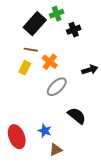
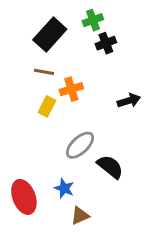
green cross: (57, 14) -> (93, 20), moved
orange cross: (50, 62) -> (71, 89), turned 35
yellow rectangle: (25, 68) -> (47, 106), moved
gray ellipse: (57, 87) -> (80, 145), moved

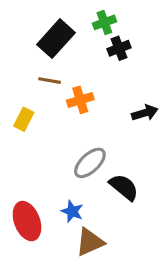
yellow rectangle: (47, 106) -> (24, 119), moved
brown triangle: (80, 216) -> (90, 242), size x1.4

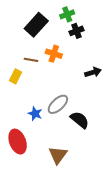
brown line: (50, 81) -> (31, 60), moved
orange cross: (80, 100) -> (54, 54), moved, turned 35
blue star: (72, 211) -> (35, 114), moved
brown triangle: (90, 242) -> (58, 155), turned -30

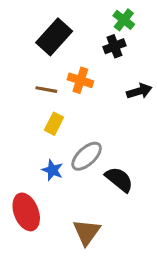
green cross: (67, 14) -> (124, 20), moved, turned -32
black arrow: (93, 72) -> (139, 91), moved
yellow rectangle: (16, 76) -> (54, 124), moved

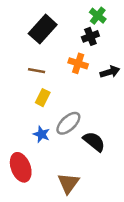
orange cross: (80, 80) -> (78, 63), moved

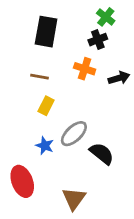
black rectangle: (43, 29) -> (46, 32), turned -32

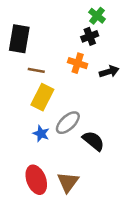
black rectangle: (46, 32) -> (19, 39), moved
yellow rectangle: (46, 106) -> (42, 97), size x1.5
red ellipse: (22, 181) -> (36, 180), moved

